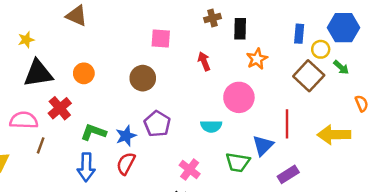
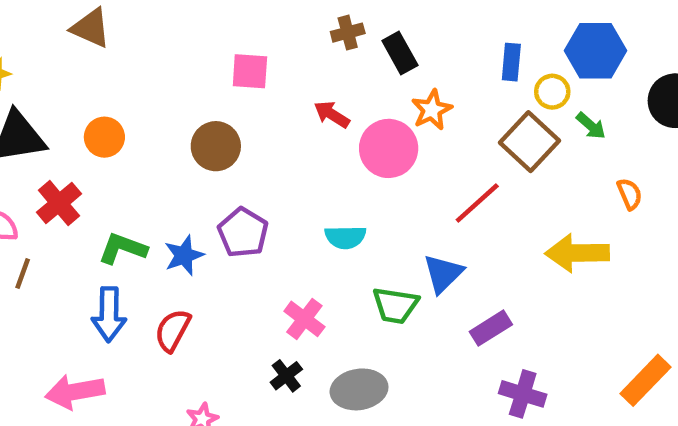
black rectangle: (240, 29) -> (400, 53), turned -30
red arrow: (204, 61) -> (332, 114), turned -36
pink circle: (239, 97) -> (389, 148), moved
red line: (287, 124) -> (477, 203), moved, turned 48
red semicircle: (126, 164) -> (173, 330), moved

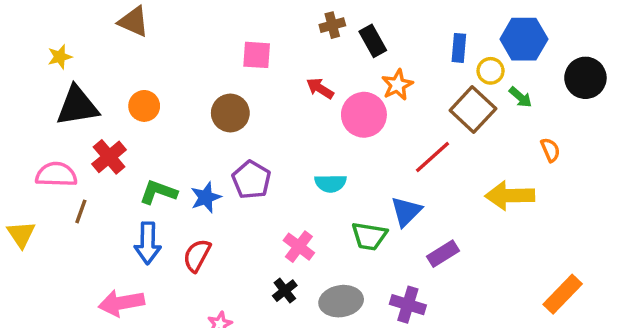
purple cross: (523, 394) -> (408, 305), moved

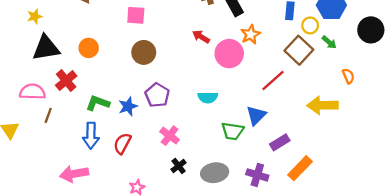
pink square: (257, 55) -> (136, 15), moved
pink cross: (299, 247) -> (170, 136), moved
orange rectangle: (563, 294) -> (300, 168), moved

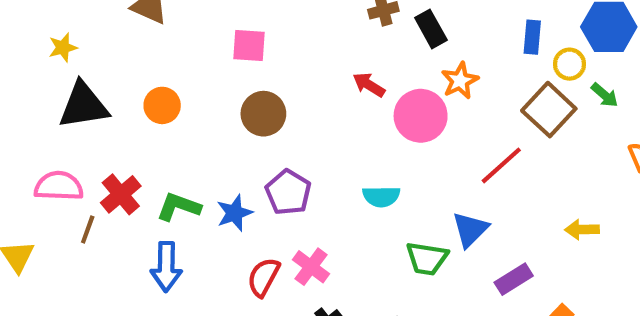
red cross: (66, 81) -> (121, 194), moved
yellow arrow: (322, 105) -> (582, 230), moved, size x0.6
red semicircle: (122, 143) -> (263, 277), moved

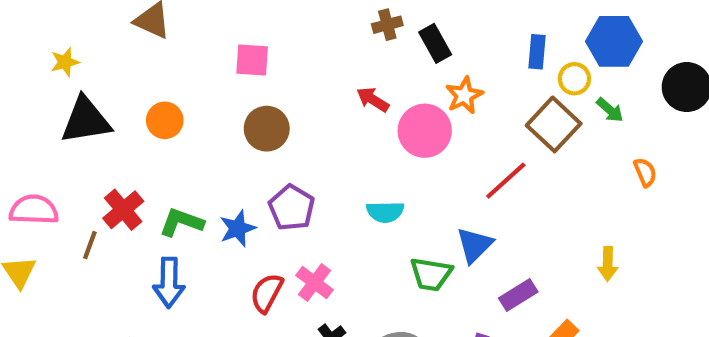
pink semicircle: (59, 186) -> (34, 210), moved
yellow arrow: (582, 230) -> (608, 264), moved, turned -88

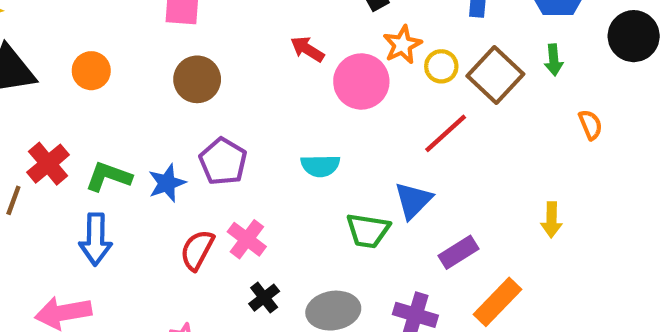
yellow circle: (574, 79) -> (441, 66), moved
green arrow: (610, 110) -> (554, 60), turned 44

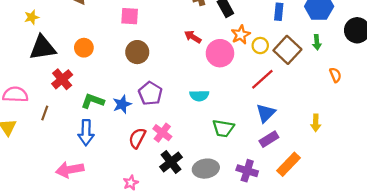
red cross: (48, 164) -> (62, 79), moved
blue triangle: (413, 200) -> (266, 113), moved
black cross: (264, 298) -> (171, 162), size x1.5

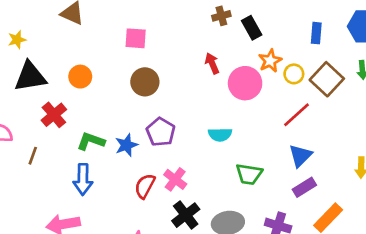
red arrow: (193, 37) -> (212, 63), turned 35

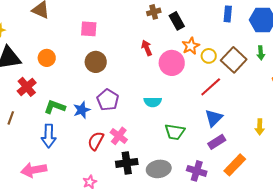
blue rectangle: (316, 33) -> (228, 14), moved
black cross: (186, 215) -> (127, 163), turned 30

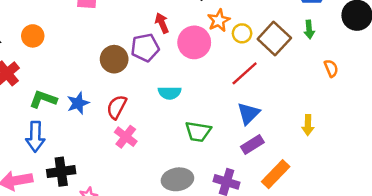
brown circle: (96, 62) -> (114, 59), moved
purple pentagon: (108, 100) -> (145, 48), moved, turned 30
red semicircle: (96, 141) -> (117, 107), moved
black cross: (127, 163) -> (61, 172), moved

